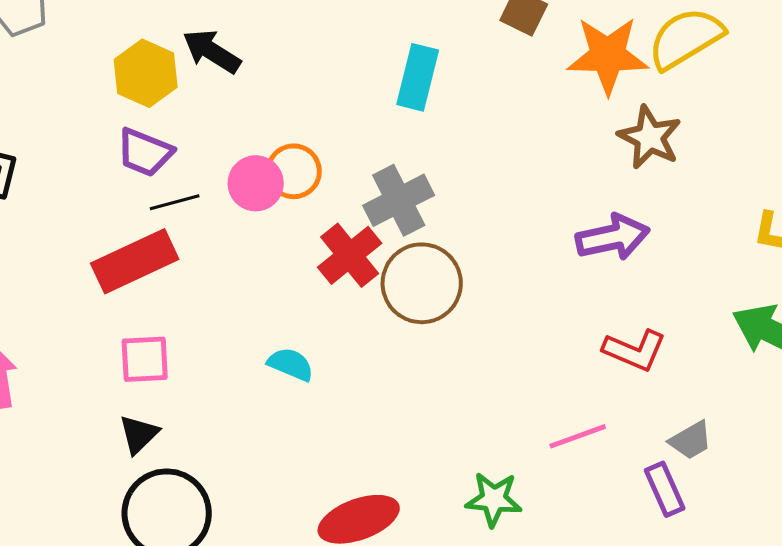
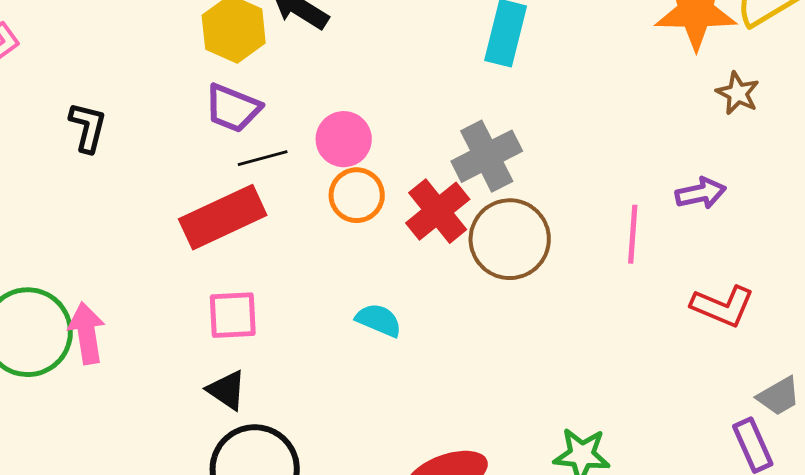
brown star: (650, 137) -> (738, 93), size x0.7
orange circle: (294, 171) -> (357, 195), moved
purple arrow: (613, 237) -> (701, 193), size x0.7
black triangle: (139, 434) -> (227, 390), turned -42
pink line: (578, 436) -> (633, 234), moved, turned -66

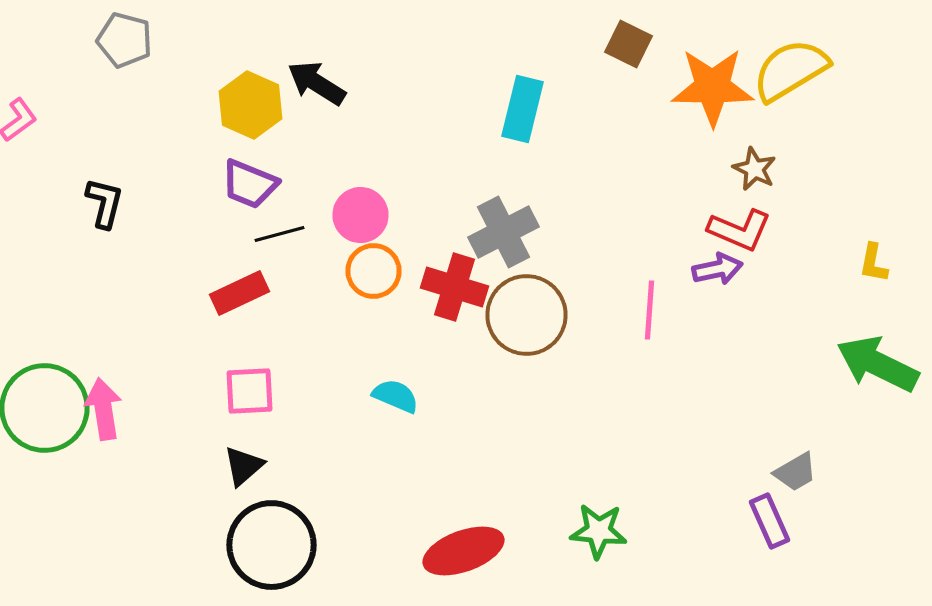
red cross: (438, 211) -> (454, 287), turned -34
red rectangle: (223, 217) -> (240, 293), size x0.7
red L-shape: (723, 306) -> (740, 230), moved
black triangle: (227, 390) -> (244, 466), turned 45

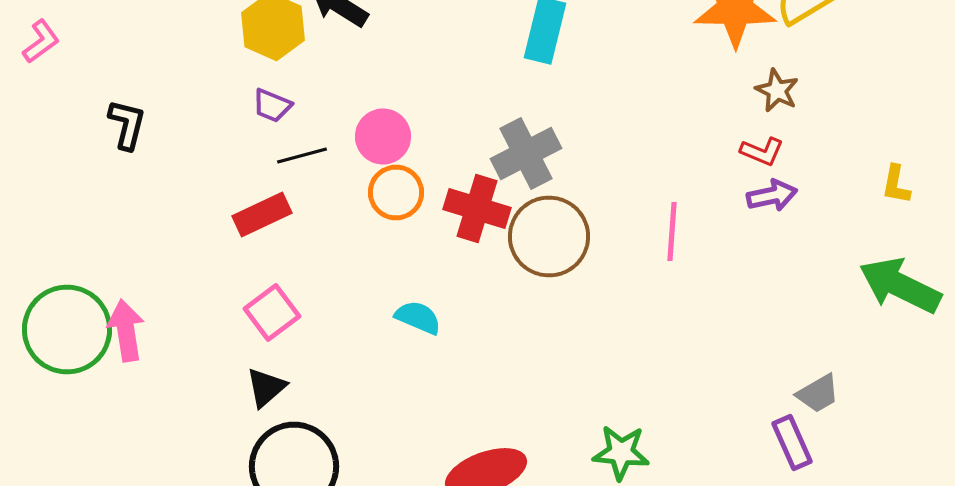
purple trapezoid: (250, 184) -> (272, 106), size x0.7
red L-shape: (740, 230) -> (762, 152), size x0.7
purple arrow: (718, 269) -> (772, 196), moved
pink square: (250, 391) -> (272, 312), turned -34

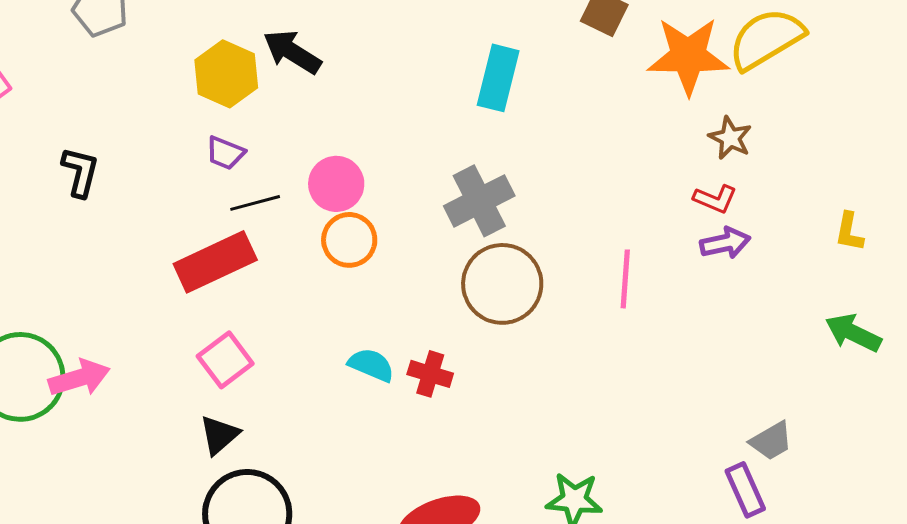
red cross: (477, 208) -> (430, 374), moved, size x0.7
red rectangle: (262, 214) -> (215, 262), size x1.4
green arrow: (900, 286) -> (853, 333), size x0.7
pink arrow: (126, 330) -> (79, 378), turned 82

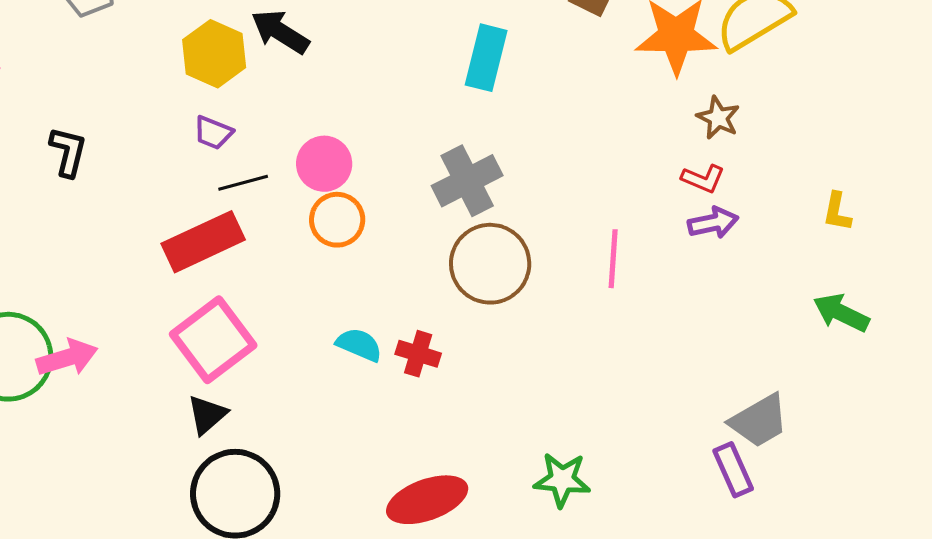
pink square: (225, 360) -> (213, 340), size x1.5
gray trapezoid: (771, 441) -> (759, 421), size x1.4

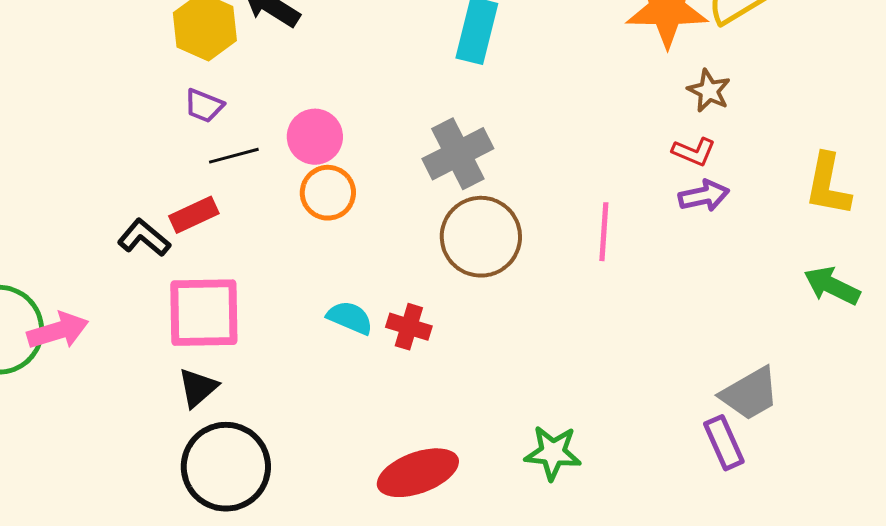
black L-shape: (68, 152) -> (144, 238), moved, turned -64
yellow L-shape: (837, 212) -> (828, 185), size x1.6
red rectangle: (203, 242) -> (194, 215), size x0.6
pink square: (213, 340) -> (204, 313), turned 36

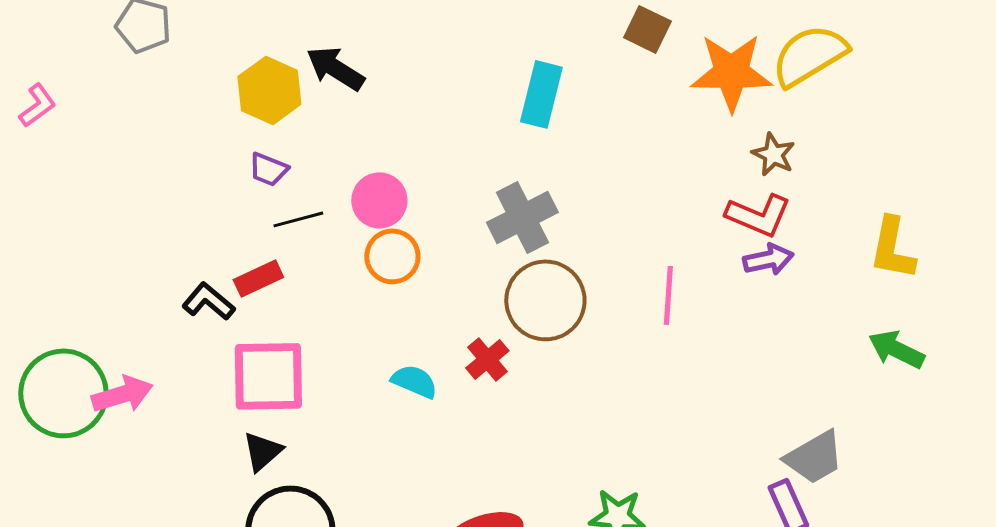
red L-shape: (694, 152) -> (758, 215), size x1.5
red cross: (409, 327) -> (487, 359), moved, turned 33

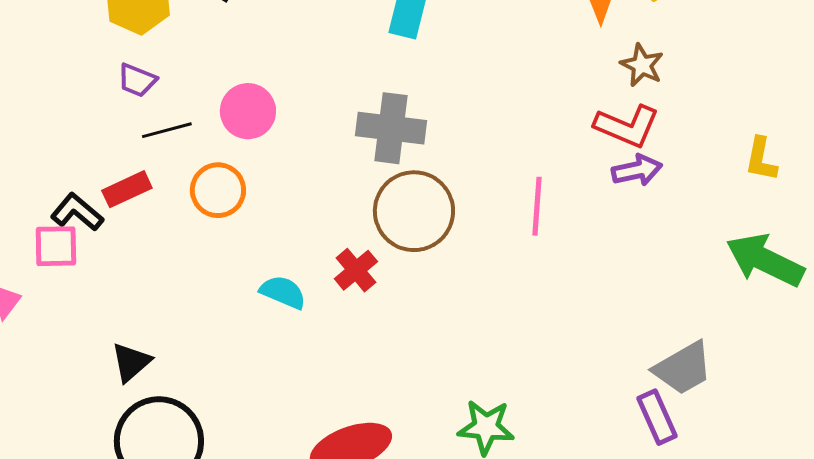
gray cross: (522, 217) -> (391, 128), turned 34
yellow L-shape: (892, 248) -> (761, 159), size x0.7
orange circle: (392, 256) -> (218, 190), moved
green arrow: (896, 349) -> (765, 260), size x1.4
pink square: (268, 376) -> (56, 246), moved, size x0.6

